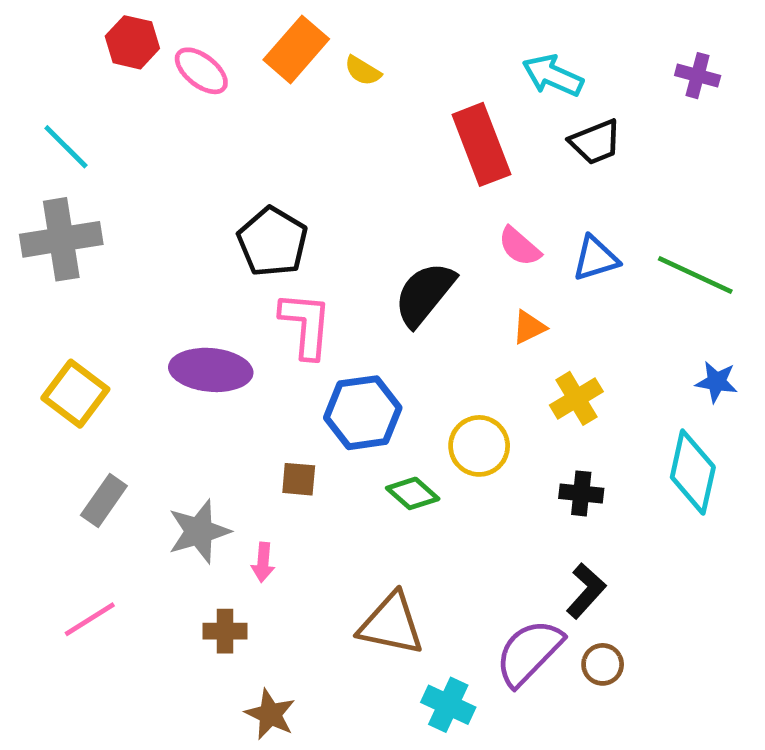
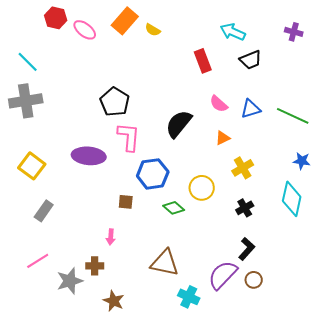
red rectangle: (481, 144) -> (203, 61), size x0.7
black cross: (581, 493) -> (245, 208), turned -36
gray star: (199, 531) -> (70, 281), moved

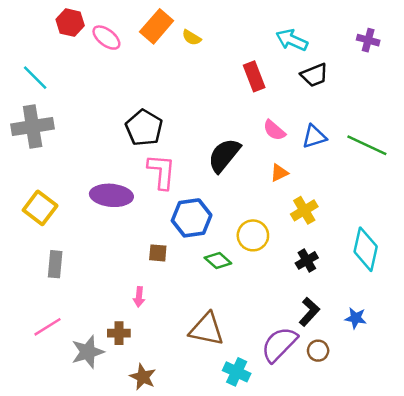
blue star: (302, 161) -> (356, 318), moved
gray rectangle: (44, 211) -> (55, 264), turned -30

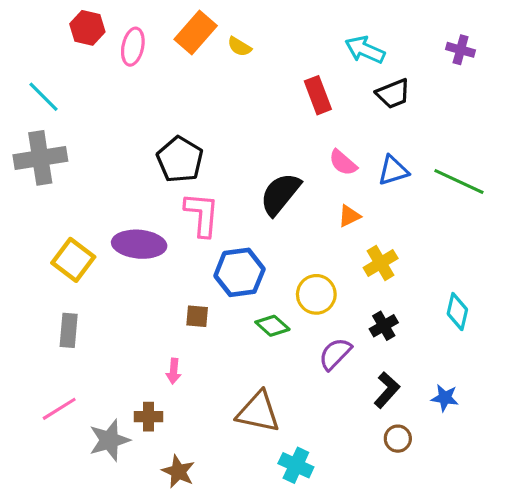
pink ellipse: (106, 38) -> (133, 47), turned 64
yellow square: (40, 208) -> (73, 260), moved
cyan diamond: (366, 249) -> (457, 312), size x0.7
purple semicircle: (279, 344) -> (335, 354), moved, size x0.7

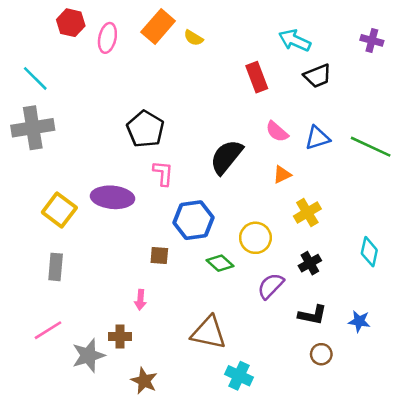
pink L-shape: (202, 214) -> (163, 173), size x0.7
black L-shape: (387, 390) -> (312, 315), turned 60

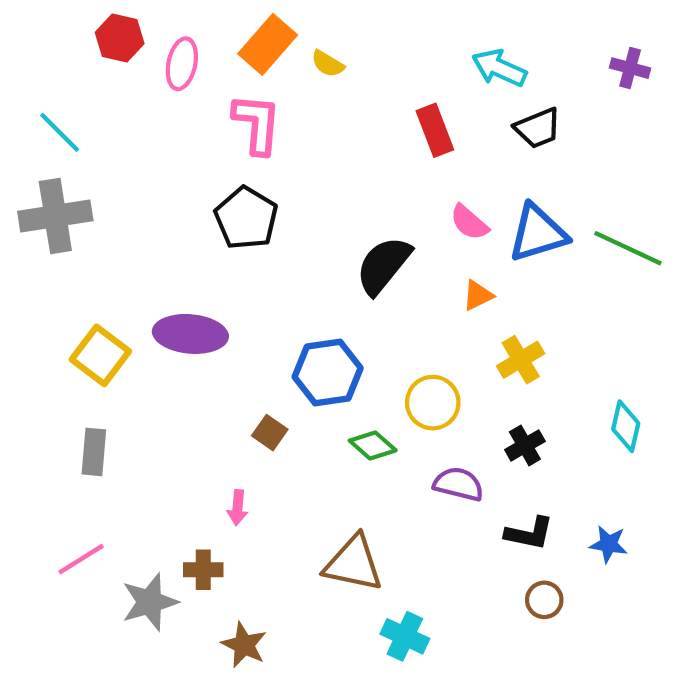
blue triangle: (317, 138) -> (538, 233), size x1.4
pink L-shape: (163, 173) -> (257, 124), moved, size x1.4
brown square: (159, 256) -> (270, 433), turned 30
purple semicircle: (271, 286) -> (458, 484), turned 60

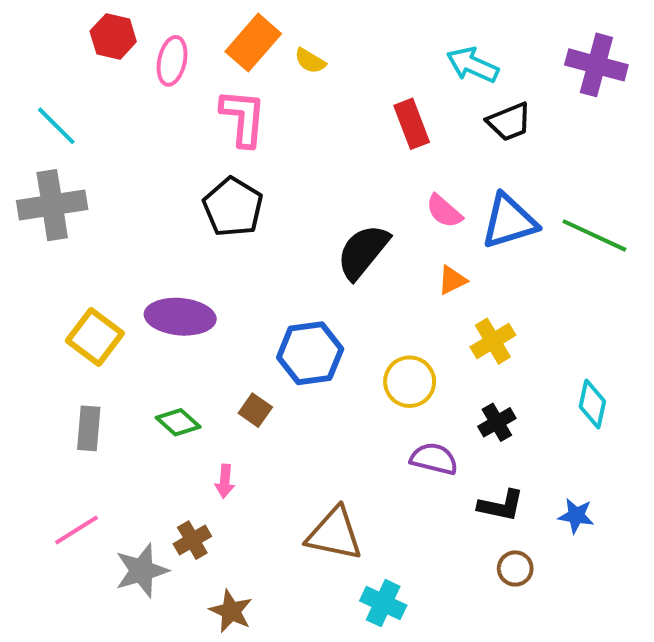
purple cross: (630, 68) -> (596, 65), size x1.6
green diamond: (373, 445) -> (178, 422), moved
brown cross: (203, 570) -> (192, 540), turned -30

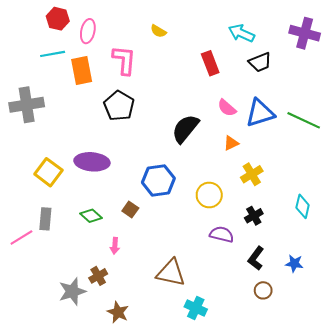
orange rectangle: (253, 43) -> (82, 71), moved, turned -52
cyan line: (56, 126) -> (53, 54), moved, turned -55
black L-shape: (501, 506) -> (256, 258), turned 115
pink line: (77, 530) -> (21, 238), moved

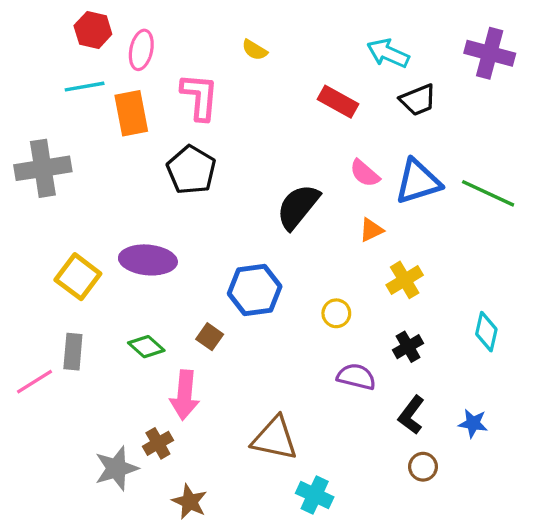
red rectangle: (210, 63) -> (338, 102), turned -40
yellow circle: (209, 195) -> (336, 313), size x0.7
pink arrow: (115, 246) -> (185, 395), size x1.8

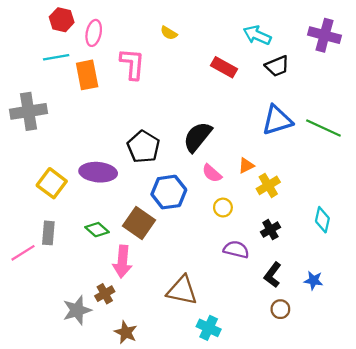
black pentagon: (191, 170) -> (143, 147), moved
pink semicircle: (365, 173) -> (212, 173), moved
orange triangle: (371, 230) -> (246, 166), moved
brown square: (210, 337) -> (139, 223), size x1.8

